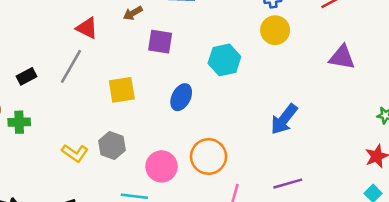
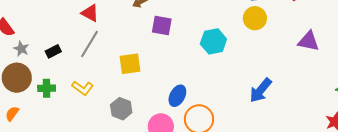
red triangle: (87, 28) -> (90, 13), moved
blue ellipse: (181, 97) -> (177, 96), moved
yellow L-shape: (75, 153) -> (83, 88), moved

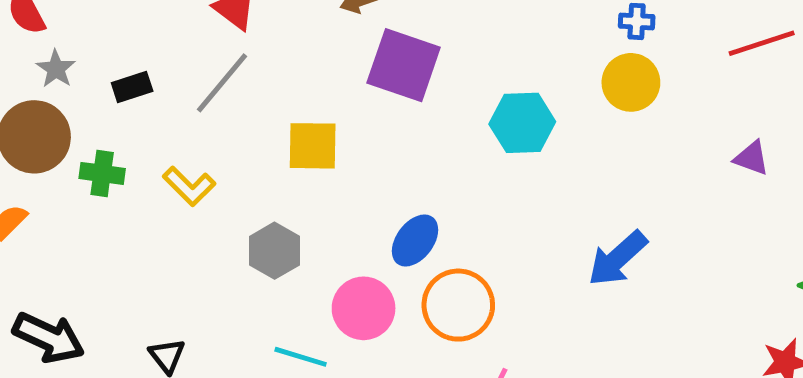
purple square: (162, 25) -> (404, 65), size x1.4
purple triangle: (309, 41) -> (752, 158), size x0.7

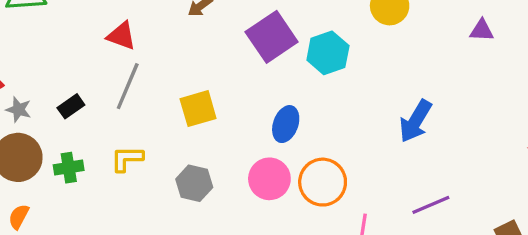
purple square: (404, 65) -> (272, 37), moved, turned -36
yellow L-shape: (189, 186) -> (127, 159), turned 152
blue ellipse: (415, 240) -> (286, 124), moved
pink circle: (364, 308) -> (269, 179), moved

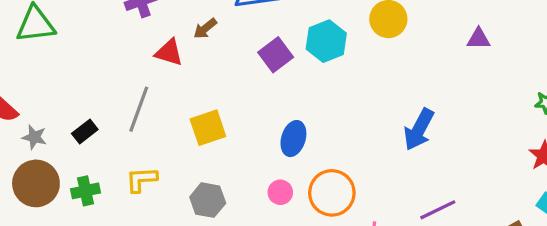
red triangle: (121, 36) -> (169, 52), moved
purple square: (272, 37) -> (276, 55), size x0.7
cyan hexagon: (328, 53) -> (326, 41), moved
pink circle: (269, 179) -> (280, 192), size x0.6

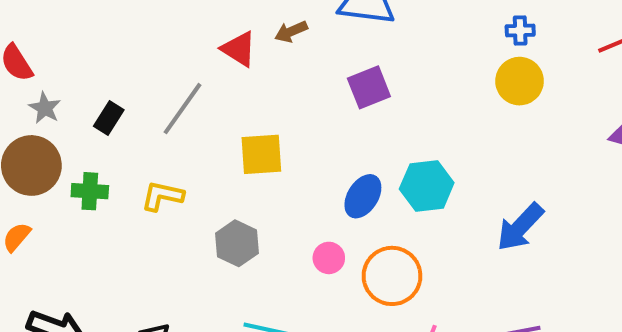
cyan hexagon: (326, 41) -> (427, 186), moved
black rectangle: (85, 132) -> (109, 118), turned -35

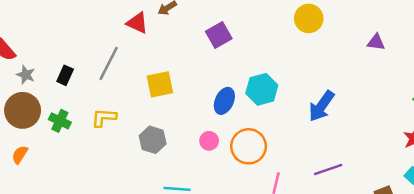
green cross: (90, 191) -> (60, 121), turned 30

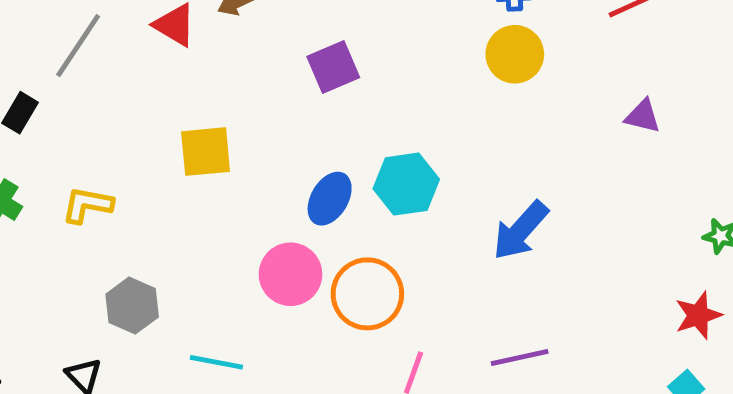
gray line: (109, 63) -> (78, 46), moved
gray hexagon: (153, 140) -> (132, 306), moved
pink circle: (209, 141) -> (290, 274), size x1.6

